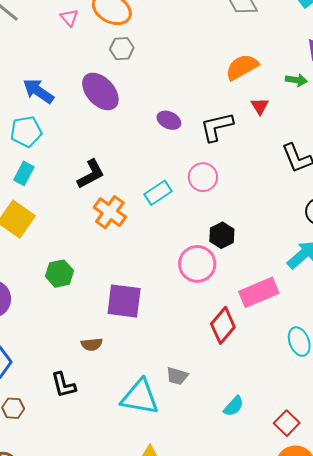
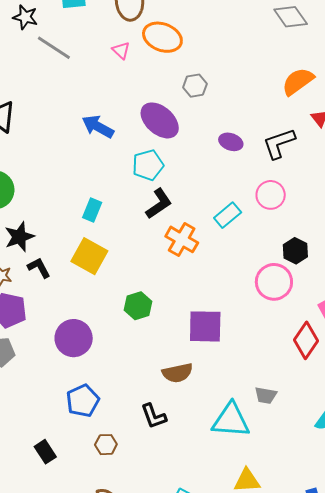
gray hexagon: (122, 49) -> (195, 86), moved
cyan pentagon: (26, 131) -> (148, 165), moved
brown semicircle: (92, 344) -> (177, 373), size x1.4

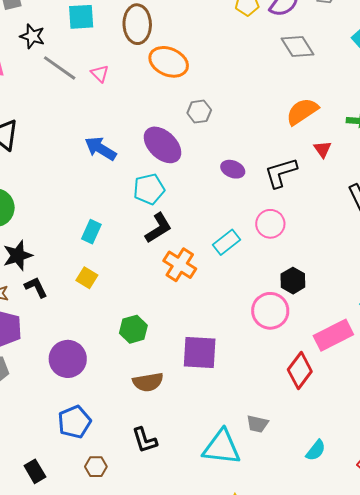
pink triangle: (121, 50) -> (100, 74), moved
yellow square: (89, 256) -> (87, 278), size x0.6
brown semicircle: (177, 373) -> (148, 382), moved

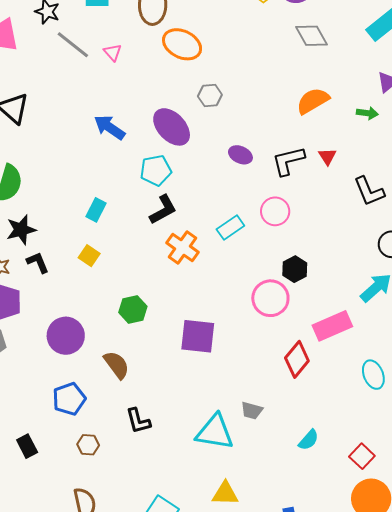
red triangle: (323, 149) -> (327, 156), moved
brown semicircle: (148, 382) -> (117, 365), moved, turned -120

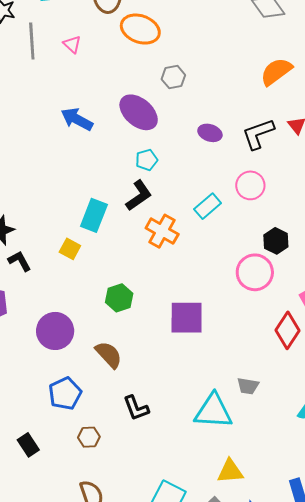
gray line: (73, 45) -> (32, 41), turned 54
cyan pentagon: (156, 170) -> (147, 160), moved, size x0.7
cyan rectangle: (96, 210) -> (94, 215), moved, size x1.4

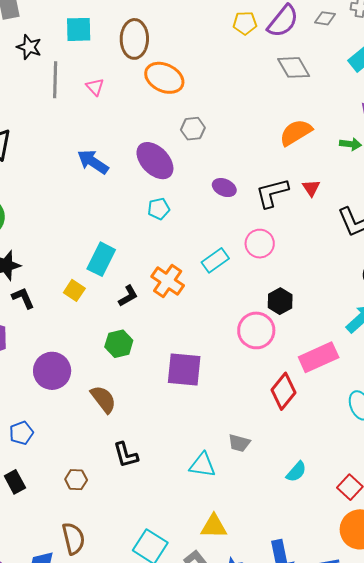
black L-shape: (139, 195) -> (128, 296), moved, size x0.7
blue pentagon: (65, 393) -> (21, 433), moved, size x0.7
cyan triangle: (213, 411) -> (202, 465), size x0.7

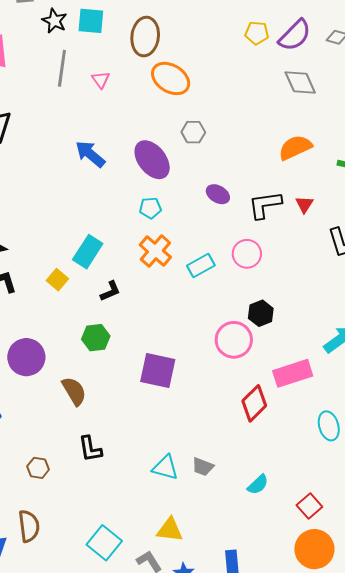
black star: (29, 47) -> (54, 21), moved
orange cross: (168, 281) -> (155, 251), moved
gray trapezoid: (239, 443) -> (203, 467), moved

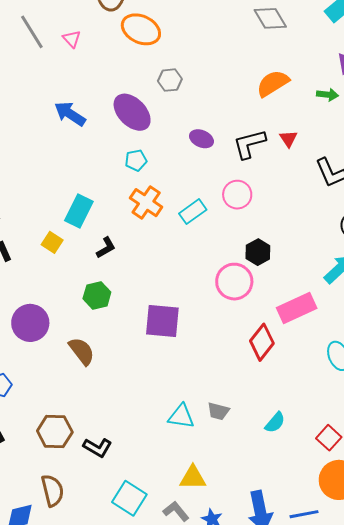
gray line: (62, 68) -> (32, 32), turned -33
black L-shape: (90, 449) -> (97, 447), moved, turned -44
brown hexagon: (38, 468) -> (55, 432), size x1.6

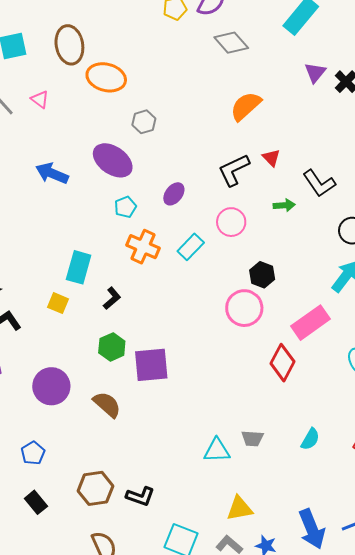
green arrow: (328, 95) -> (284, 205), moved
purple ellipse: (201, 139) -> (174, 194), moved, turned -65
purple square: (162, 321) -> (151, 365), moved

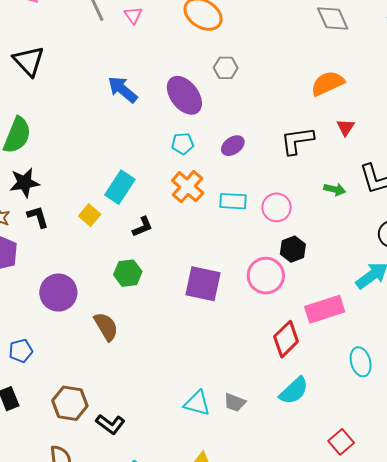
red triangle: (271, 158) -> (346, 127), moved
pink circle: (231, 222) -> (277, 207), moved
cyan rectangle: (191, 247) -> (233, 201), turned 32
purple square: (151, 365) -> (203, 284), moved
cyan semicircle: (310, 439) -> (294, 391), moved, size x1.4

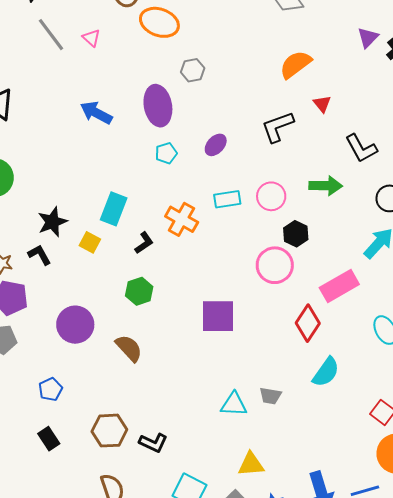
purple ellipse: (184, 95) -> (158, 106), turned 39
black star: (25, 183) -> (52, 222), moved
orange cross: (188, 187) -> (182, 219), moved
green arrow: (335, 189) -> (326, 186), moved, size x1.5
purple square: (203, 284) -> (218, 316), moved

